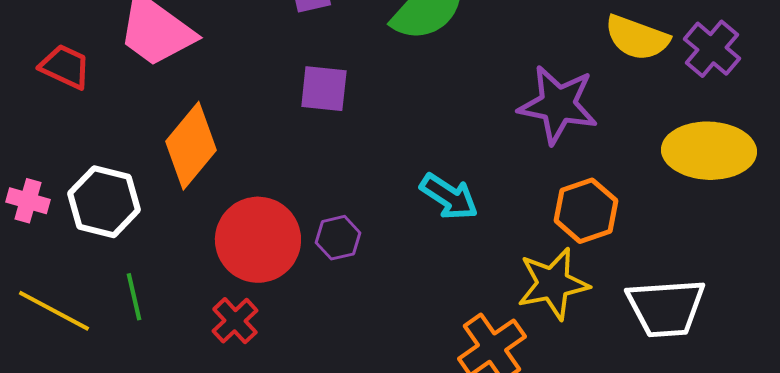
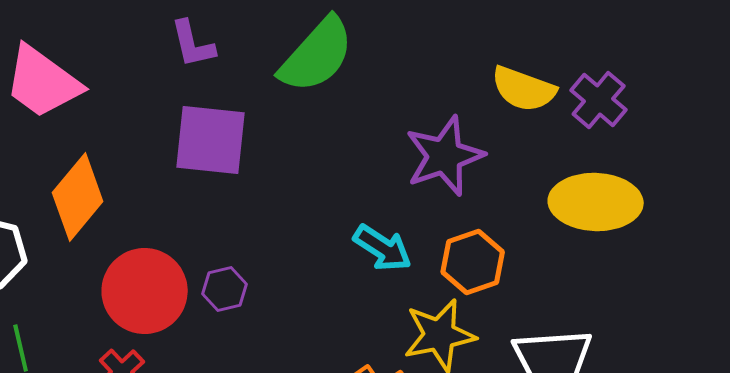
purple square: (324, 89) -> (211, 140), size x1.5
purple star: (558, 105) -> (445, 156), turned -30
cyan arrow: (449, 197) -> (383, 248), moved

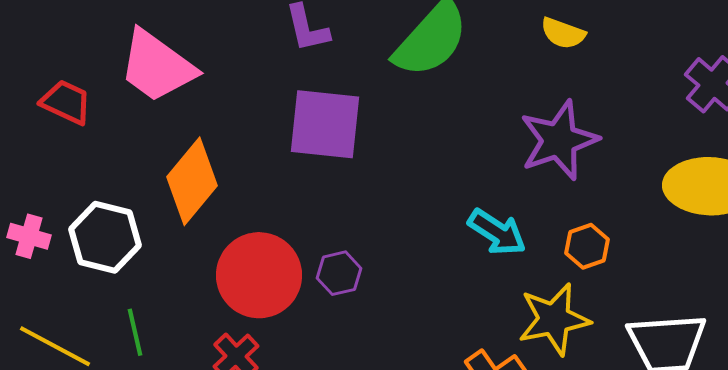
yellow semicircle: (524, 89) -> (563, 33), moved, size x0.7
orange hexagon: (473, 262) -> (587, 246), size x0.7

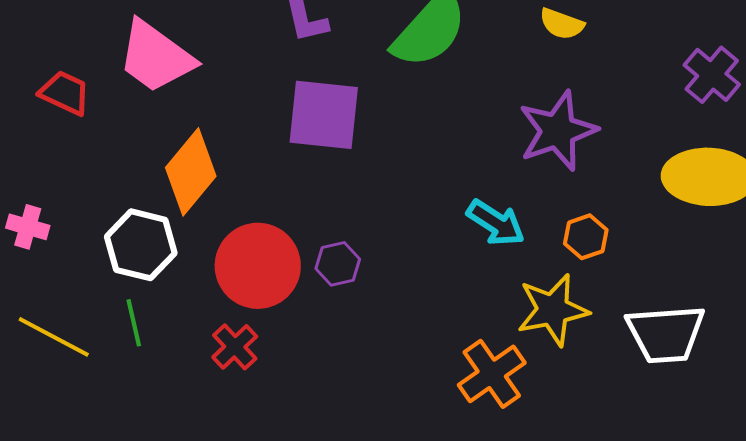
white hexagon: (105, 237) -> (141, 245), moved

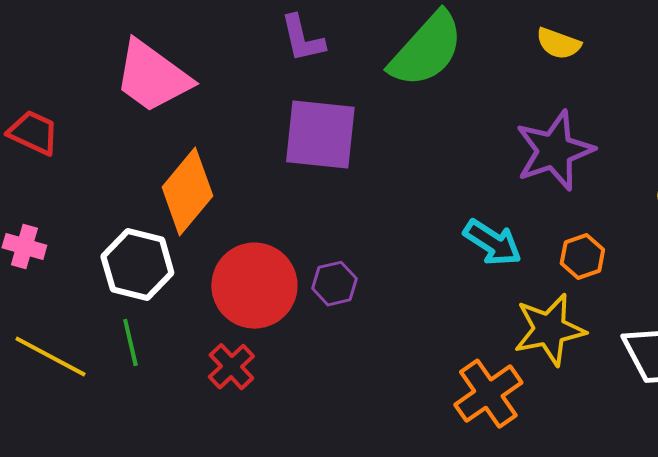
red trapezoid: (65, 93) -> (33, 133), moved

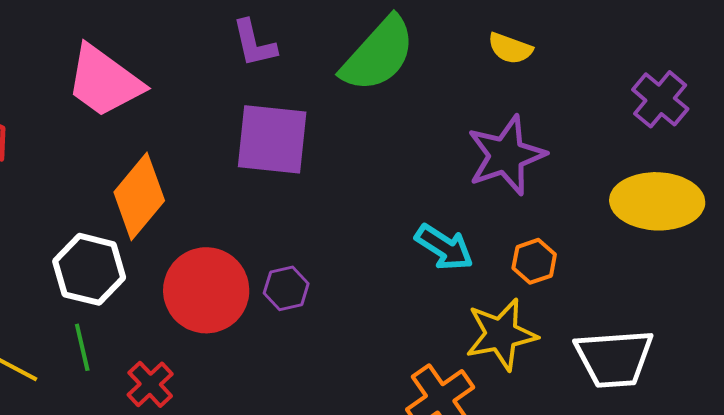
red cross: (231, 367) -> (150, 384), moved

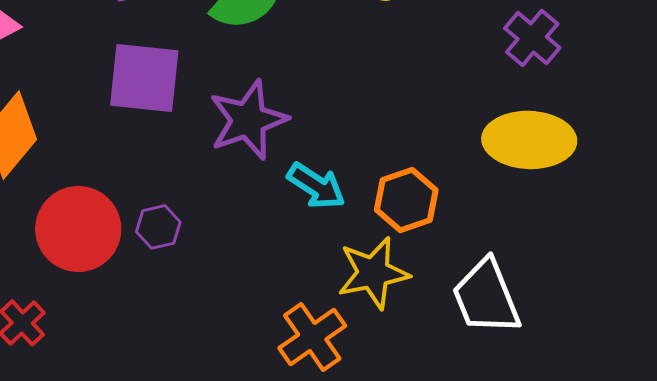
purple star: (506, 155) -> (248, 120), moved
orange hexagon: (534, 261) -> (406, 200), size x1.4
white trapezoid: (614, 358) -> (486, 297), turned 72

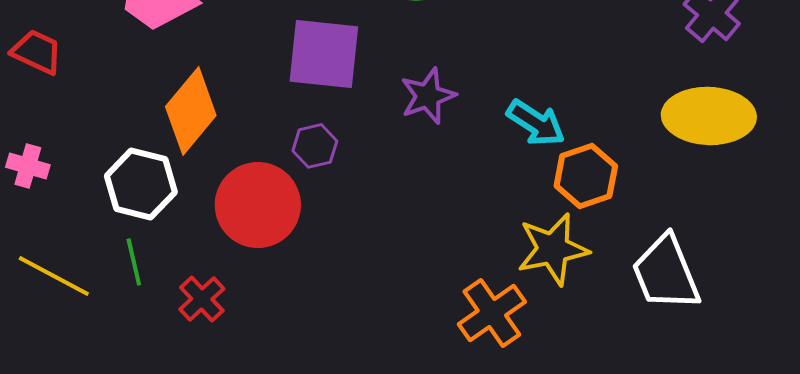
purple star: (248, 120) -> (428, 96), size x0.7
cyan arrow: (316, 186) -> (536, 123), moved
purple hexagon: (158, 227) -> (315, 146), moved

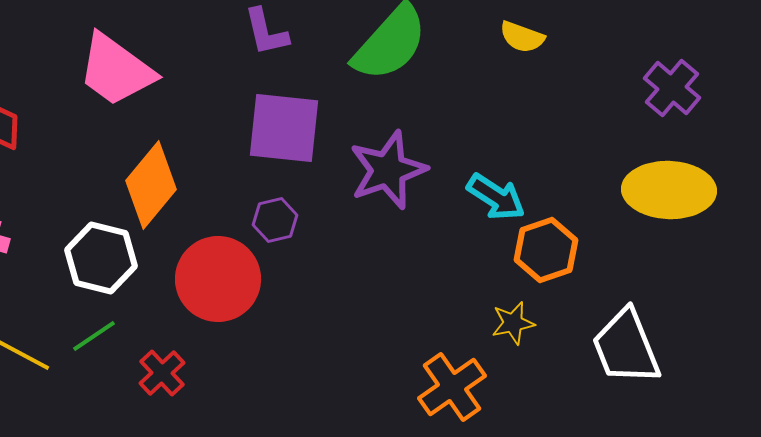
purple star: (428, 96) -> (388, 170), size x1.4
yellow star: (553, 249) -> (513, 323), size x0.6
green line: (134, 262) -> (94, 336), turned 69

